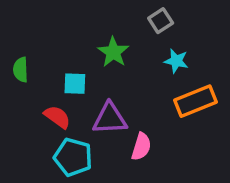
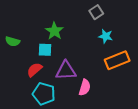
green star: (113, 52) -> (54, 31), moved
green semicircle: (21, 70) -> (13, 41), turned -72
red semicircle: (57, 117) -> (35, 70), turned -77

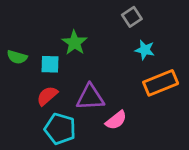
cyan square: (45, 50) -> (50, 64), moved
pink semicircle: (85, 87) -> (116, 120), turned 35

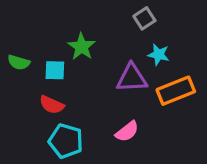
red semicircle: (47, 96) -> (52, 105), turned -115
purple triangle: (90, 97) -> (132, 78), moved

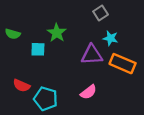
green semicircle: (19, 62) -> (13, 34), moved
orange rectangle: (176, 91) -> (123, 64), turned 45
red semicircle: (52, 105) -> (22, 86), moved

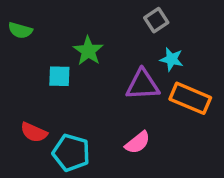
green semicircle: (13, 34) -> (20, 30), moved

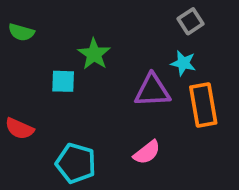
gray square: (156, 20) -> (191, 21), moved
orange rectangle: (190, 98) -> (203, 105), turned 57
red semicircle: (34, 132) -> (19, 129), moved

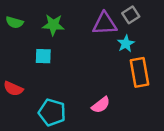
green star: (94, 54) -> (53, 25), moved, turned -30
cyan star: (183, 63) -> (126, 44), turned 30
purple triangle: (152, 90) -> (105, 24), moved

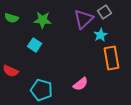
purple triangle: (105, 24) -> (84, 19), turned -40
cyan square: (43, 56) -> (35, 45), turned 32

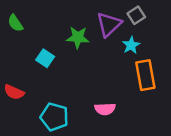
green semicircle: (12, 18) -> (15, 23), turned 40
green star: (43, 20) -> (78, 37), moved
pink semicircle: (81, 84) -> (105, 109), turned 35

